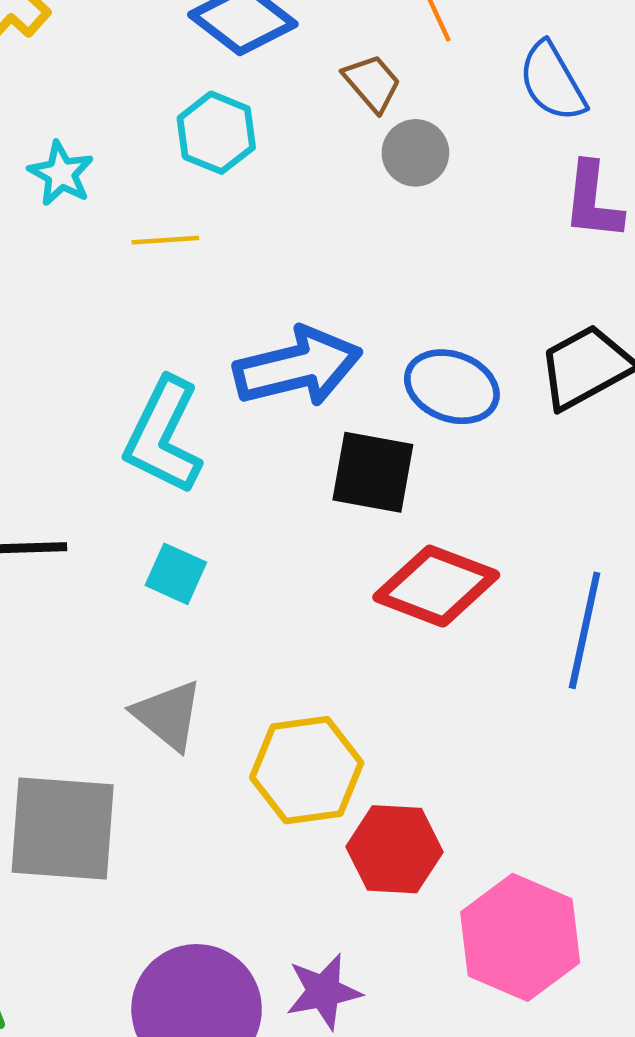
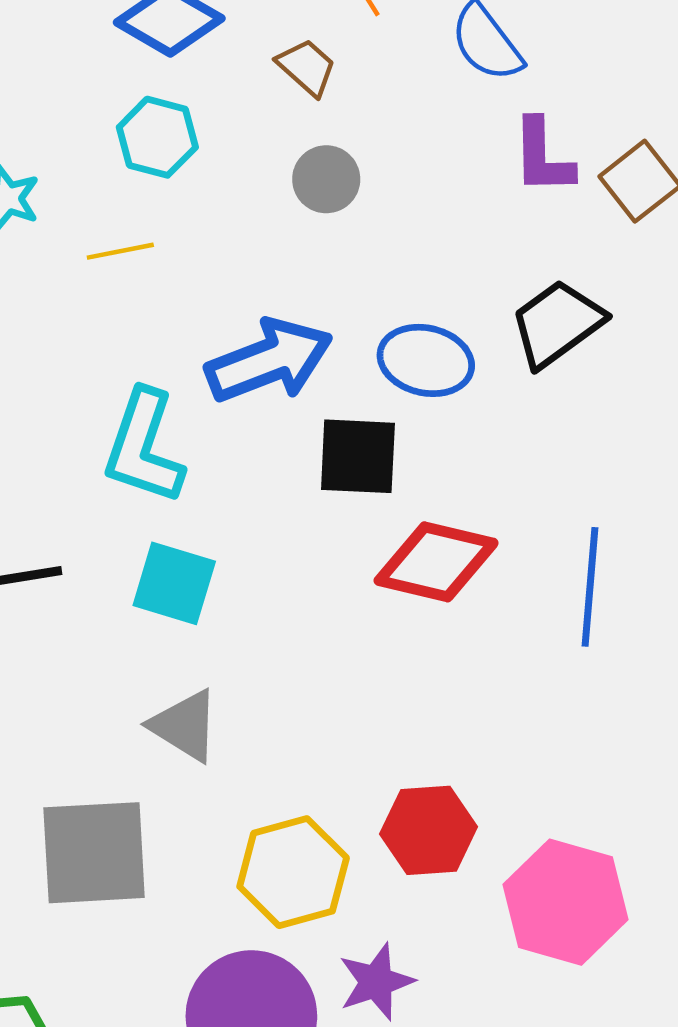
gray circle: (415, 153) -> (326, 179), moved
cyan square: (176, 574) -> (174, 583), size x1.4
yellow hexagon: (307, 770) -> (293, 872), moved

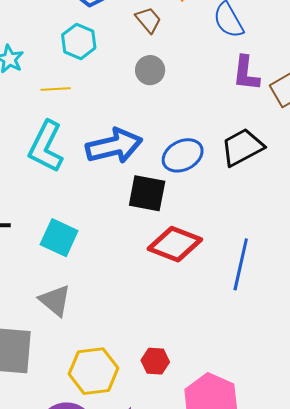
blue ellipse: (426, 360) -> (183, 155), turned -48
cyan L-shape: (144, 447) -> (46, 147), moved
red hexagon: (429, 830) -> (155, 361), size x0.7

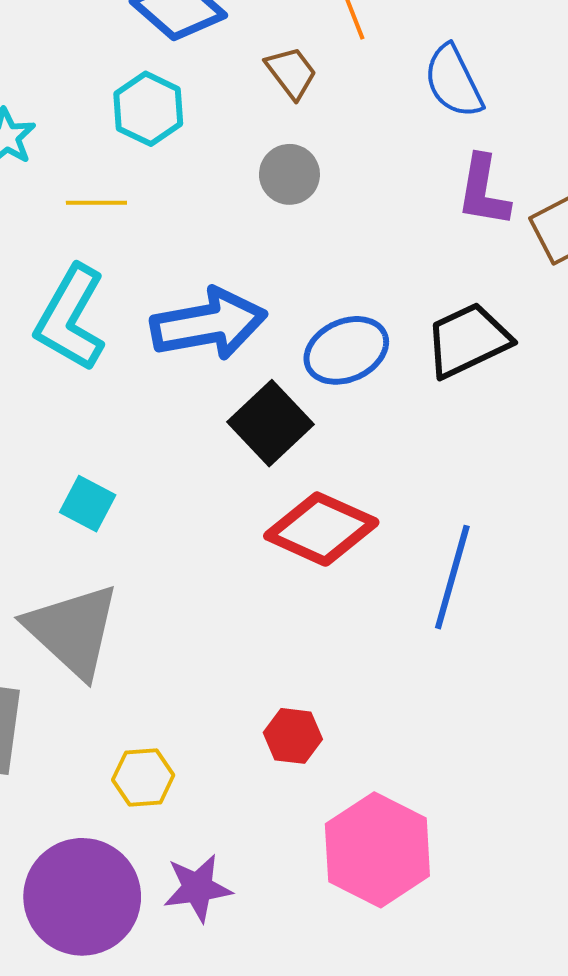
black square: (147, 193) -> (270, 423), turned 33
cyan square: (59, 238) -> (88, 504), size x0.7
gray triangle: (55, 300) -> (73, 630), size x1.5
red hexagon: (155, 361) -> (293, 736), moved
yellow hexagon: (94, 371) -> (143, 777), size x0.6

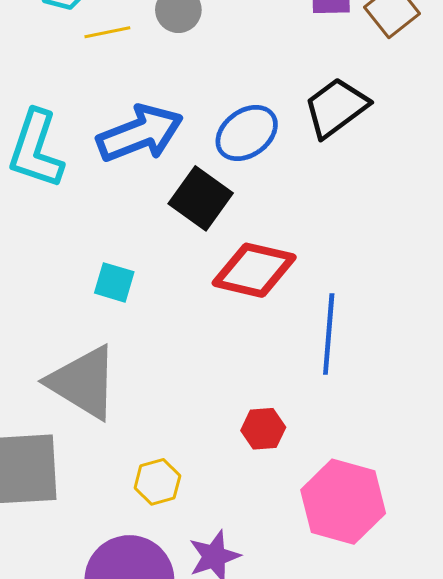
yellow line: (96, 203) -> (107, 32), moved
cyan square: (88, 504) -> (114, 282), moved
blue line: (452, 577) -> (329, 334), moved

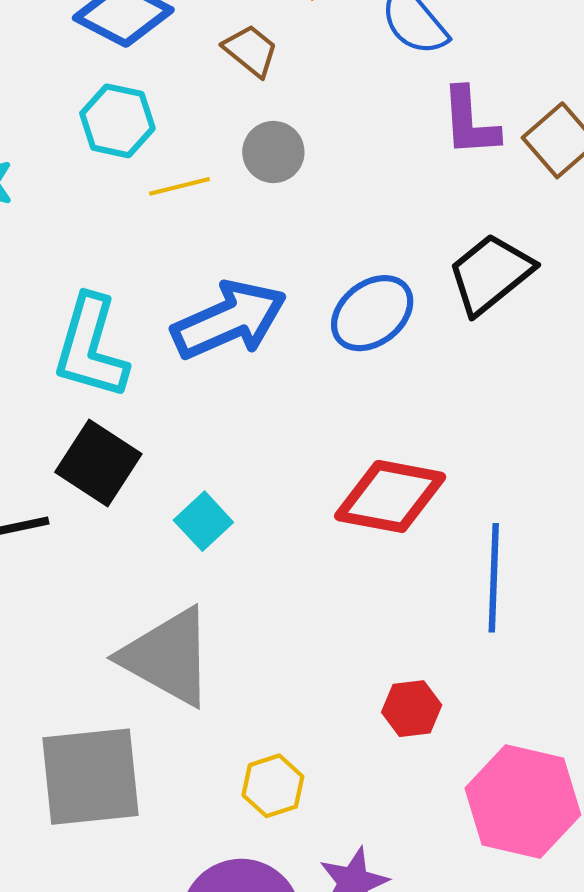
black square: (201, 198) -> (98, 463), moved
cyan square: (114, 282) -> (203, 521), turned 33

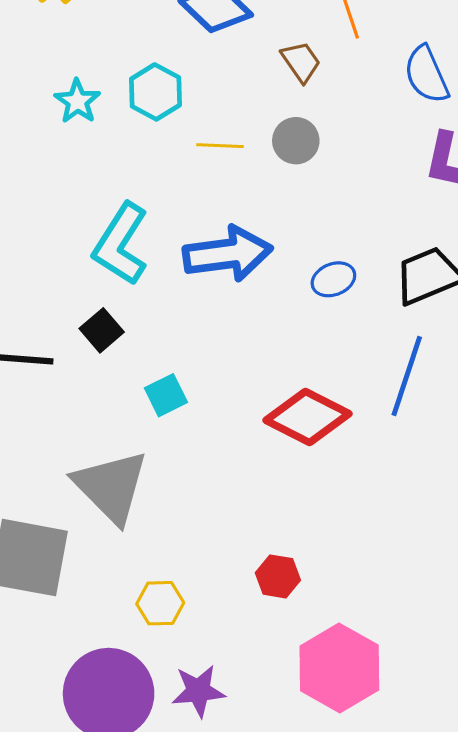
cyan hexagon: (117, 121) -> (156, 92), moved
blue ellipse: (372, 313) -> (333, 279), size x0.7
black square: (98, 463) -> (102, 330), size x0.7
blue line: (494, 578) -> (407, 376), moved

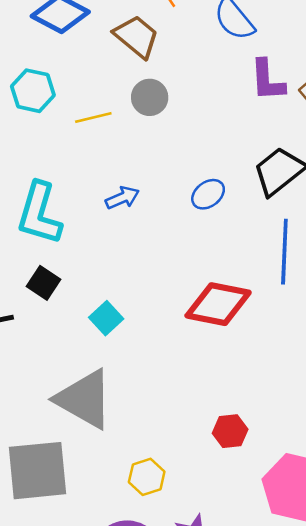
brown trapezoid: (301, 62) -> (136, 37), size x1.4
blue arrow: (228, 254) -> (122, 198), size x0.5

